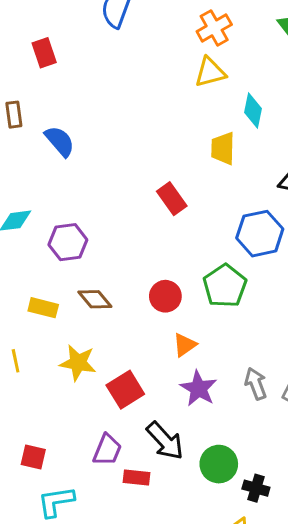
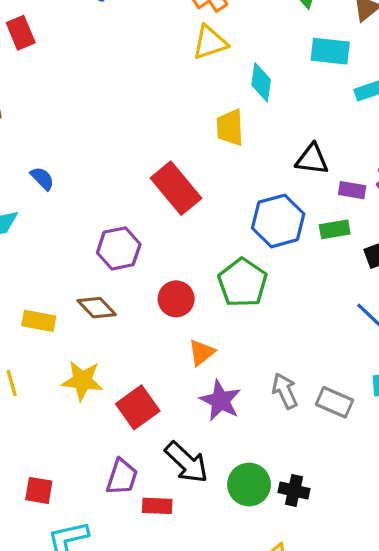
blue semicircle: (60, 141) -> (42, 178), moved, size x0.7
red rectangle: (172, 199) -> (176, 188), size x1.4
purple hexagon: (68, 242) -> (119, 248), moved
black cross: (256, 488) -> (294, 491), moved

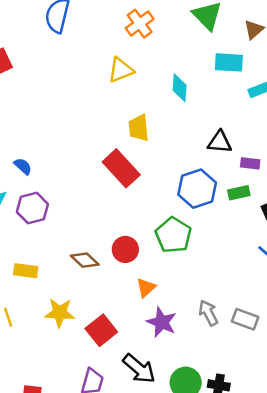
yellow triangle: (210, 42) -> (121, 70), moved
yellow trapezoid: (230, 127) -> (139, 128), moved
purple hexagon: (119, 248) -> (32, 208), moved
brown diamond: (97, 308) -> (85, 260), moved

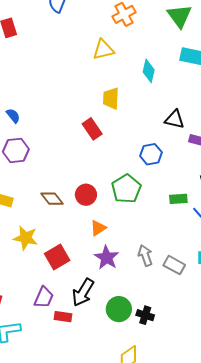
red rectangle: (121, 168) -> (92, 129), size x0.7
blue hexagon: (197, 189) -> (151, 154), size x0.7
green rectangle: (239, 193) -> (178, 199), moved
black arrow: (139, 369) -> (83, 292), turned 72

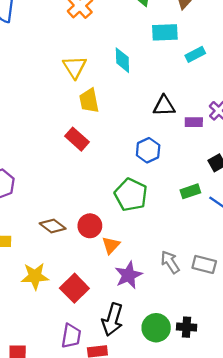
yellow triangle: (103, 50) -> (75, 67), moved, turned -35
red circle: (86, 195) -> (90, 226), moved
purple star: (107, 258) -> (128, 275), turned 30

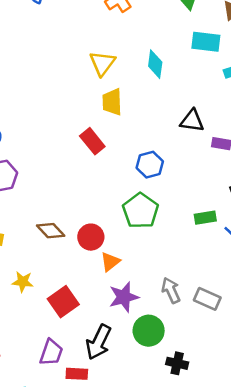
blue hexagon: (148, 150) -> (150, 165), moved
yellow star: (35, 276) -> (23, 282), size x0.7
green circle: (156, 328) -> (149, 331), moved

